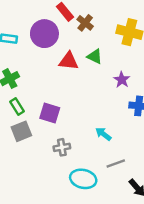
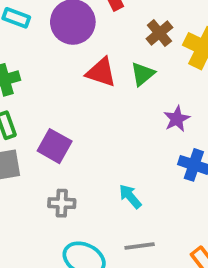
brown cross: (85, 23) -> (159, 33), moved
green triangle: (95, 56) -> (143, 74), turned 42

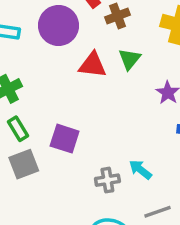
brown cross: (159, 33) -> (117, 16), moved, turned 30
gray cross: (62, 203) -> (107, 180), moved

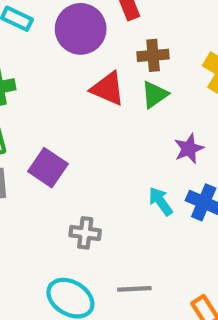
brown cross: (117, 16) -> (153, 55), moved
cyan arrow: (140, 170) -> (161, 201), moved

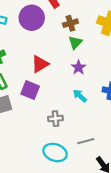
red triangle: (108, 89) -> (40, 64), moved, turned -42
purple star: (189, 149) -> (79, 67), moved
cyan arrow: (161, 201) -> (80, 96), moved

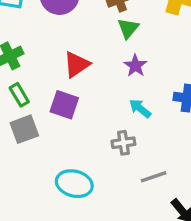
gray cross: (55, 119) -> (123, 143), moved
cyan ellipse: (55, 152) -> (74, 184), moved

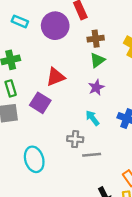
gray line: (154, 177) -> (92, 155), moved
cyan ellipse: (74, 184) -> (34, 159), turned 45

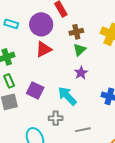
red triangle: (56, 77) -> (44, 49), moved
cyan arrow: (92, 118) -> (67, 96), moved, size x1.5
gray cross: (75, 139) -> (56, 118), moved

